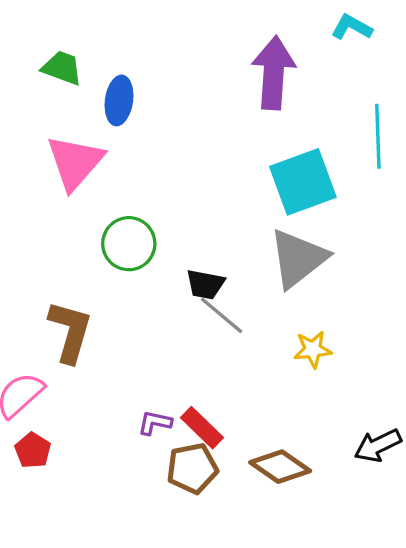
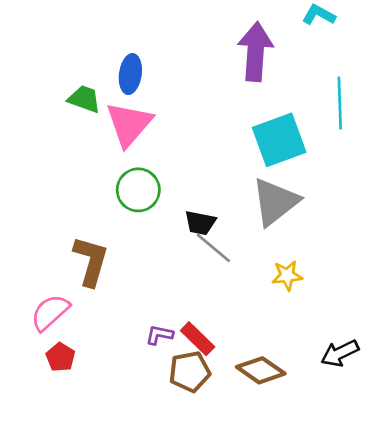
green trapezoid: (62, 68) -> (84, 99), moved
pink triangle: (75, 162) -> (129, 124), moved

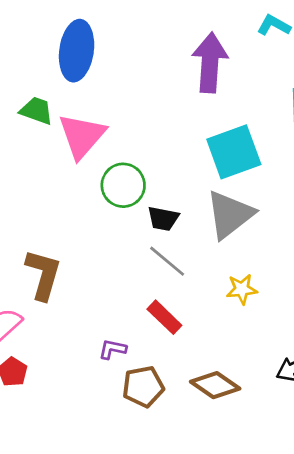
blue ellipse: (130, 74) -> (77, 51), moved, size x1.5
green circle: (138, 190) -> (123, 185), moved
black trapezoid: (200, 223) -> (163, 219), moved
red rectangle: (198, 339) -> (164, 317), moved

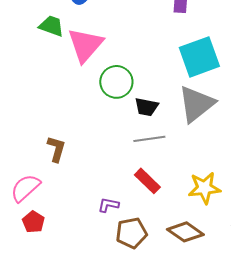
gray line: (167, 261) -> (149, 139), turned -48
brown L-shape: (43, 275) -> (56, 149), size x0.7
yellow star: (242, 289) -> (204, 188), moved, size x1.4

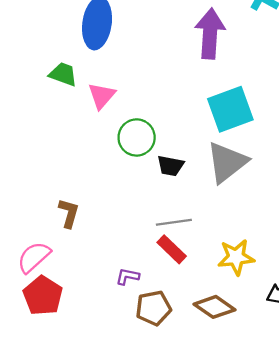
pink triangle: (85, 45) -> (102, 96), size x0.7
gray line: (149, 139) -> (174, 222), moved
red pentagon: (33, 222) -> (43, 296), size x1.6

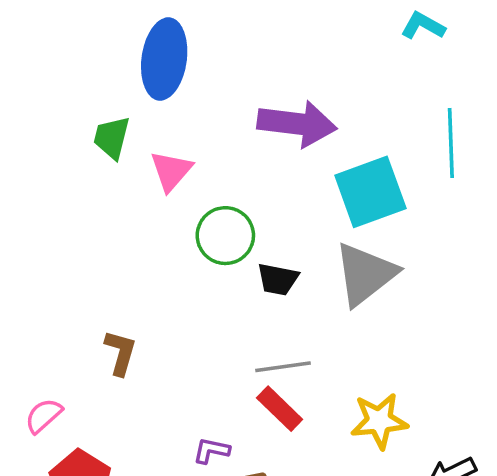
purple arrow: (210, 34) -> (297, 124), moved, turned 93
green trapezoid: (63, 74) -> (112, 138), turned -96
pink semicircle: (34, 257) -> (44, 416), moved, size x0.7

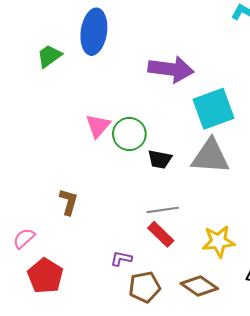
green trapezoid: (112, 138) -> (49, 56), moved, turned 40
pink triangle: (171, 171) -> (98, 126), moved
gray triangle: (365, 274) -> (210, 156), turned 42

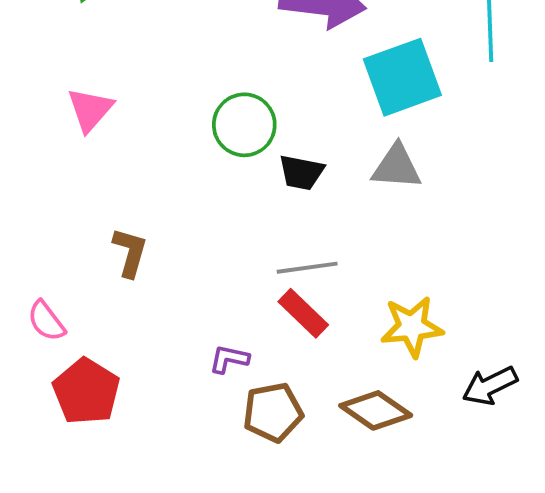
pink triangle: (98, 126) -> (90, 110), moved
gray triangle: (210, 156) -> (397, 167), size x0.7
pink semicircle: (24, 238) -> (46, 321), turned -85

